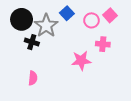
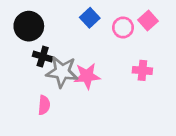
gray star: (46, 26) -> (62, 72), moved, turned -30
pink cross: (103, 44) -> (142, 70), moved
pink star: (81, 61) -> (87, 76), moved

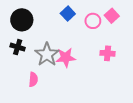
black cross: (43, 57) -> (18, 47), moved
gray star: (62, 72) -> (47, 54), turned 30

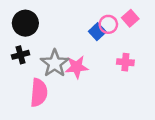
blue square: (68, 14) -> (97, 32), moved
black cross: (18, 47) -> (21, 55), turned -32
pink semicircle: (33, 79) -> (39, 93), size x1.6

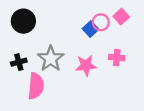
black cross: (21, 55) -> (19, 62), moved
pink star: (77, 67) -> (86, 65), moved

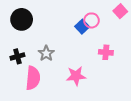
pink square: (121, 17) -> (120, 11), moved
gray star: (51, 59) -> (46, 53), size x0.7
pink star: (86, 65) -> (76, 76), moved

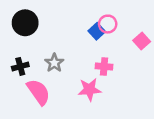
pink square: (120, 11) -> (142, 41), moved
pink cross: (106, 52) -> (104, 66), moved
pink semicircle: (33, 78) -> (38, 92), turned -40

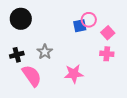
blue square: (97, 31) -> (80, 26), turned 32
pink square: (142, 41) -> (108, 33), moved
pink cross: (104, 66) -> (107, 54), moved

